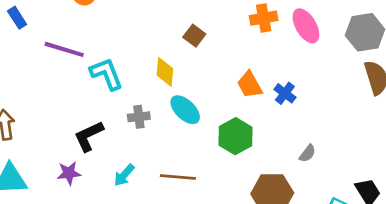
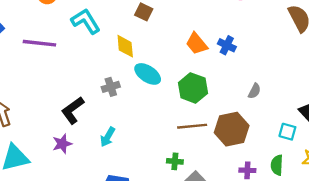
cyan L-shape: (106, 74) -> (86, 21), moved
brown line: (178, 177) -> (192, 126), moved

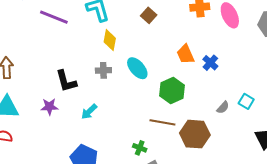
yellow diamond: (125, 46) -> (110, 40), moved
black L-shape: (73, 110) -> (66, 81), turned -85
cyan square: (287, 132) -> (246, 101), moved

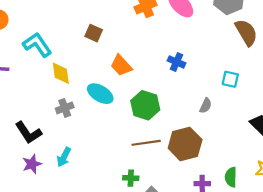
orange trapezoid: (185, 54) -> (121, 65), moved
cyan square: (246, 101) -> (230, 79), moved
purple star: (49, 107) -> (32, 164), moved

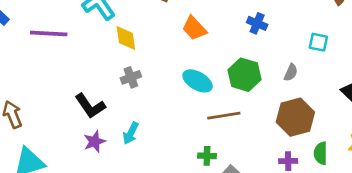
cyan ellipse: (100, 94) -> (198, 81), moved
green hexagon: (145, 105) -> (245, 75), moved
brown hexagon: (185, 144) -> (295, 117), moved

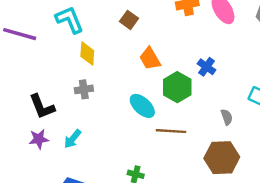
gray semicircle: (291, 72) -> (227, 117), turned -56
green hexagon: (245, 75) -> (177, 87), moved
brown line: (224, 116) -> (171, 131), moved

